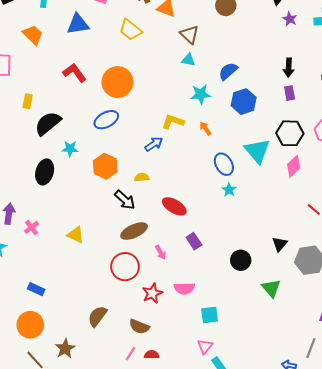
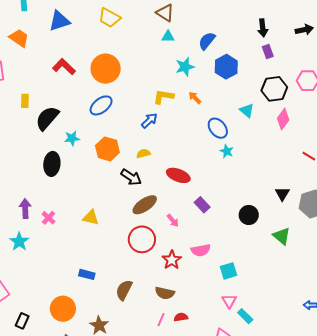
cyan triangle: (257, 151) -> (247, 110), size x0.6
blue rectangle: (36, 289) -> (87, 274), moved

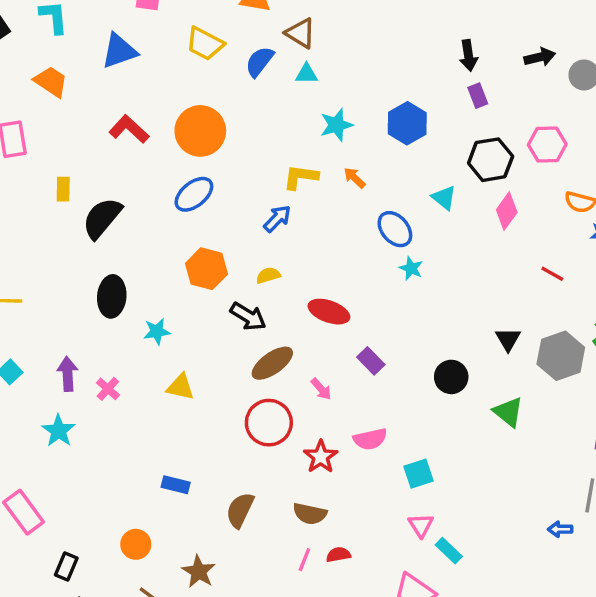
blue semicircle: (207, 41) -> (260, 62), moved
cyan star: (72, 138) -> (157, 331), moved
orange circle: (63, 309) -> (136, 544), size x0.7

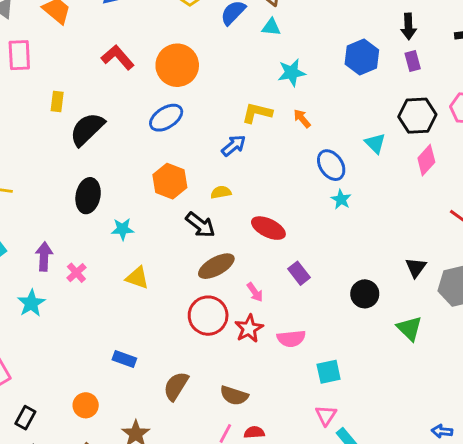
blue hexagon: (407, 123) -> (362, 57), moved
red star: (321, 457) -> (249, 328), moved

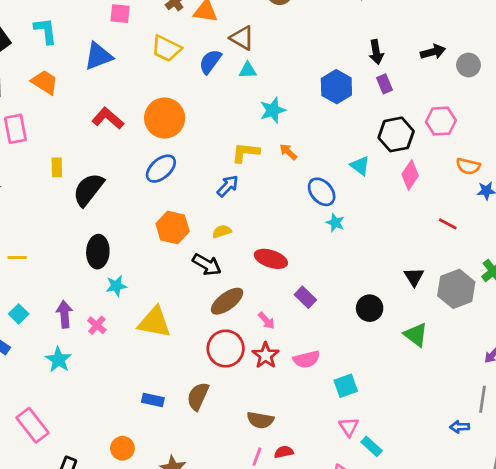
cyan star: (122, 229) -> (116, 286), moved
yellow triangle: (137, 278) -> (154, 322), size x1.5
brown semicircle: (176, 386) -> (198, 396), moved

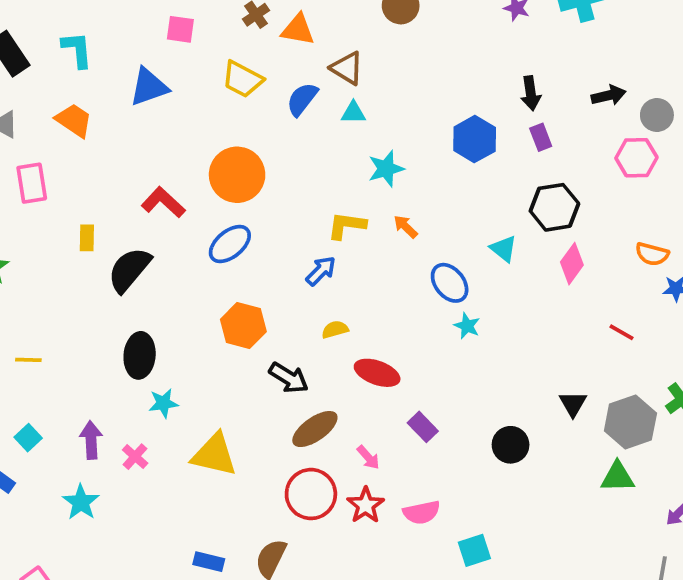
red L-shape: (108, 118) -> (163, 202), moved
pink hexagon: (441, 121) -> (636, 158), moved
yellow semicircle: (222, 231) -> (335, 330), moved
green triangle: (416, 335) -> (617, 477), moved, turned -40

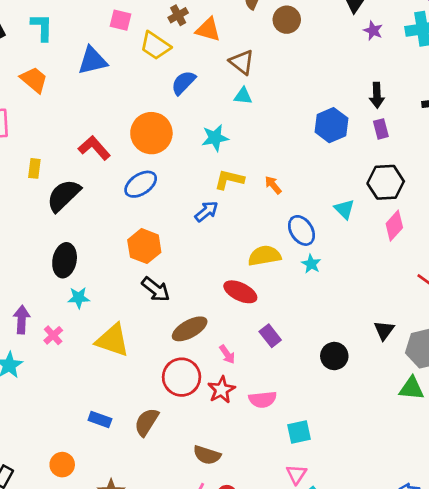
yellow trapezoid: (242, 79) -> (155, 46), moved
blue semicircle: (302, 99) -> (183, 83), moved
cyan star: (386, 169) -> (215, 138), moved
yellow semicircle: (335, 330) -> (264, 256), moved, size x1.6
black arrow: (289, 378) -> (156, 289), moved

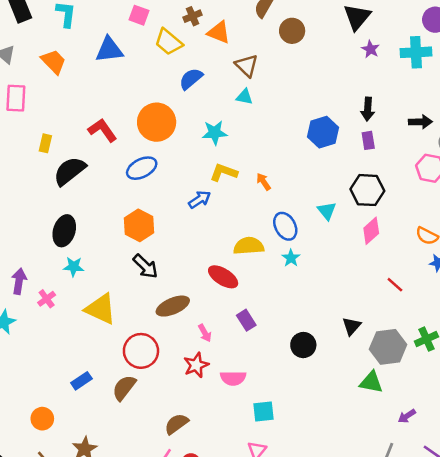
red circle: (182, 377) -> (141, 351), moved
blue rectangle: (100, 420) -> (81, 381), turned -60
brown semicircle: (207, 455) -> (176, 424), turned 120

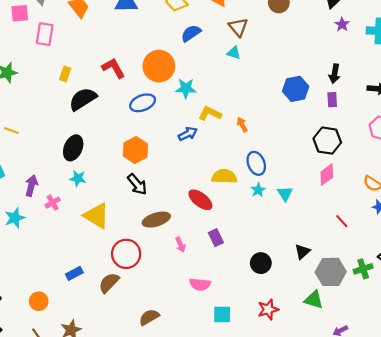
cyan star: (215, 133) -> (186, 88), moved
cyan triangle: (327, 211) -> (285, 194), moved
red star: (196, 365) -> (268, 309), moved

